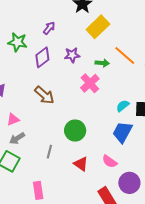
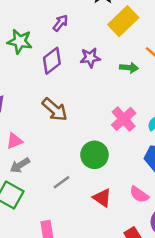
pink cross: (90, 83) -> (124, 119), moved
gray line: (49, 152) -> (62, 182), turned 40

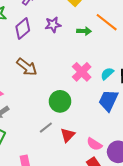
gray line: (62, 182) -> (46, 128), moved
pink semicircle: (139, 194) -> (94, 144), moved
red triangle: (102, 198) -> (68, 135), turned 42

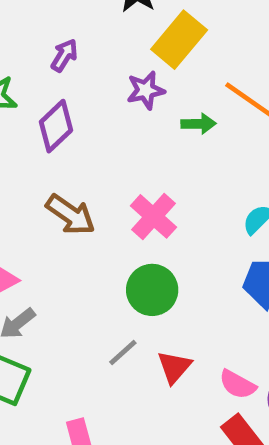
purple star: (53, 25) -> (146, 90), moved
pink cross: (82, 72) -> (153, 216), moved

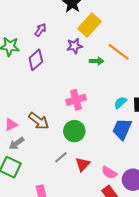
brown arrow: (71, 215) -> (39, 121), moved
pink cross: (153, 216) -> (76, 100), turned 30

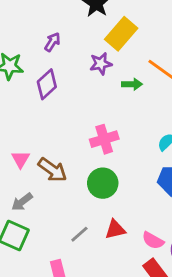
pink triangle: (11, 125) -> (20, 159), moved, turned -32
gray line: (61, 157) -> (79, 234), moved
red triangle: (83, 164) -> (115, 229), turned 35

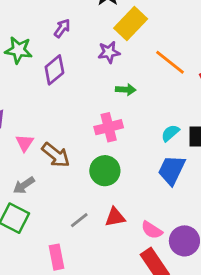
green arrow: (132, 84) -> (126, 90), moved

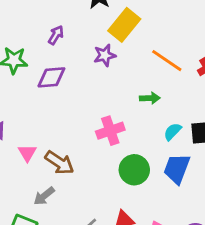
purple diamond: (54, 70) -> (51, 77), turned 40
green arrow: (126, 90) -> (150, 98), moved
green circle: (105, 171) -> (134, 170), moved
gray arrow: (24, 185) -> (44, 196), moved

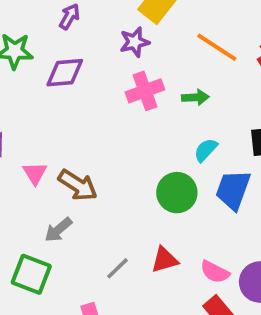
pink cross: (110, 131) -> (145, 91), moved
cyan semicircle: (173, 132) -> (206, 150), moved

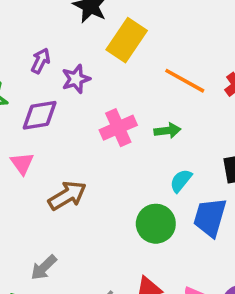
purple star: (135, 42) -> (76, 79), moved
pink triangle: (35, 173) -> (22, 163), moved
brown arrow: (78, 185) -> (67, 196), moved, turned -60

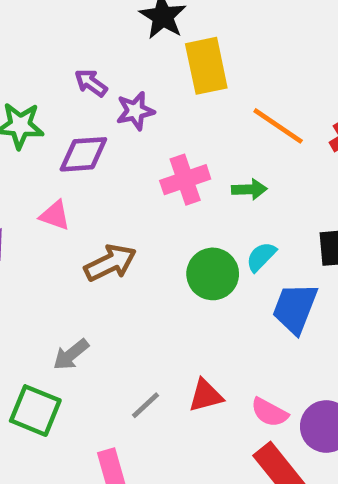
yellow rectangle: (127, 40) -> (206, 66), turned -51
purple arrow: (41, 61) -> (91, 83), turned -85
pink triangle: (22, 163) -> (55, 215), turned -40
green circle: (156, 224) -> (213, 274), moved

